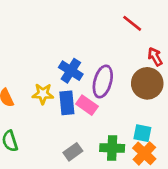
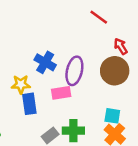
blue rectangle: (67, 103) -> (29, 104), moved
pink rectangle: (87, 105) -> (61, 93), turned -42
green cross: (112, 148) -> (73, 131), moved

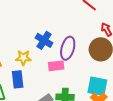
blue rectangle: (29, 104) -> (18, 79), moved
cyan square: (112, 116) -> (97, 86), size x1.5

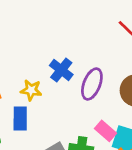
pink rectangle: (56, 66) -> (105, 131), moved, turned 42

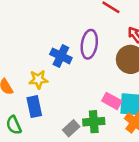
purple ellipse: (92, 84) -> (89, 44), moved

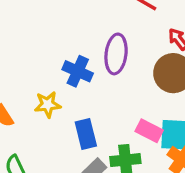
blue rectangle: (34, 107) -> (86, 134), moved

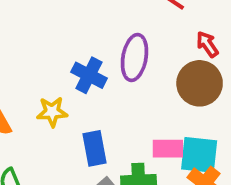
pink rectangle: (149, 131) -> (168, 149), turned -30

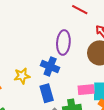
blue cross: (89, 75) -> (50, 67), moved

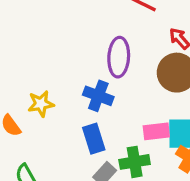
yellow star: (22, 76) -> (41, 104), moved

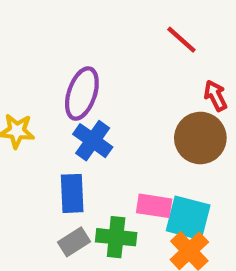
purple ellipse: (119, 57) -> (82, 94), moved

